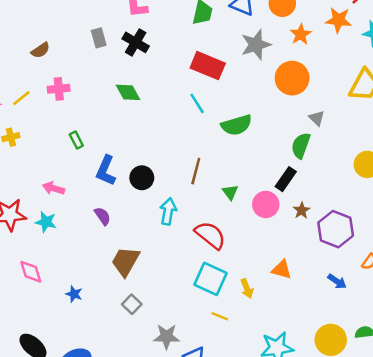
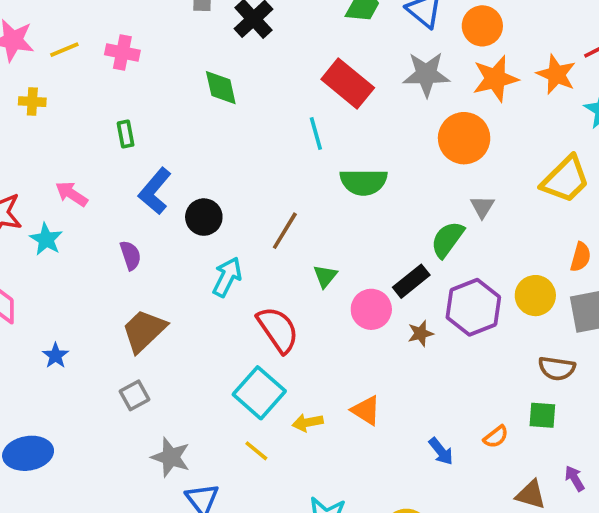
orange star: (301, 34) -> (495, 79), size x1.4
purple hexagon: (336, 229) -> (473, 307), moved
yellow arrow: (247, 288) -> (308, 422), turned 84

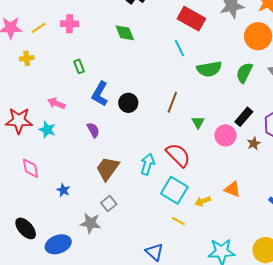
green semicircle: (447, 239) -> (244, 73), moved
cyan arrow: (227, 277) -> (147, 164), moved
gray star: (171, 457) -> (90, 223), moved

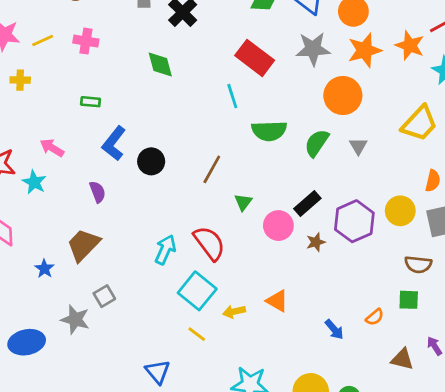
green rectangle: (79, 66) -> (91, 102), turned -72
brown trapezoid: (108, 169) -> (83, 245), moved

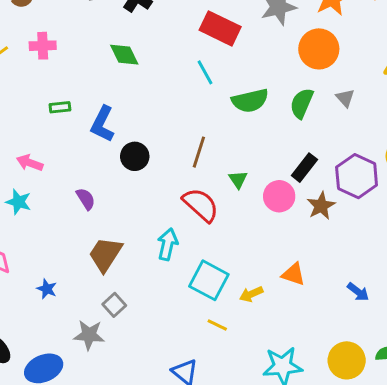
blue L-shape: (114, 143) -> (103, 124), moved
brown star: (316, 242) -> (321, 206), size x1.4
red semicircle: (209, 243) -> (201, 205), moved
brown trapezoid: (83, 245) -> (105, 254), moved

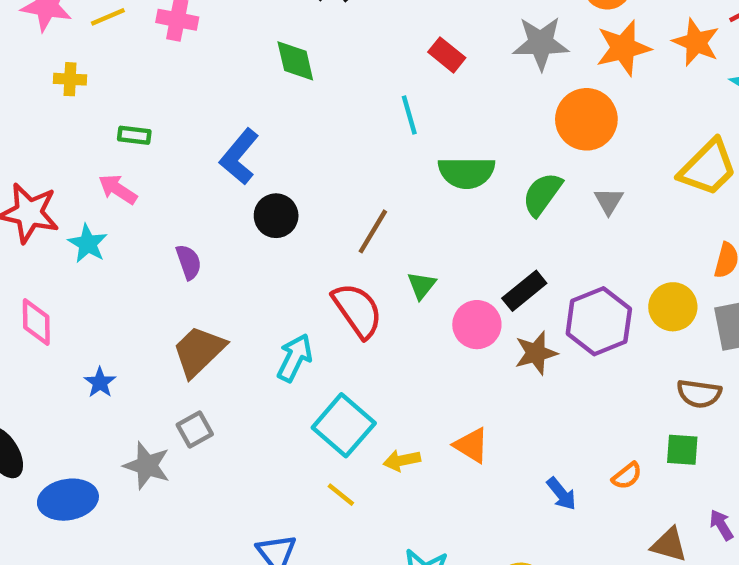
red rectangle: (220, 28) -> (447, 55), size x0.6
green rectangle: (60, 107) -> (134, 135), moved

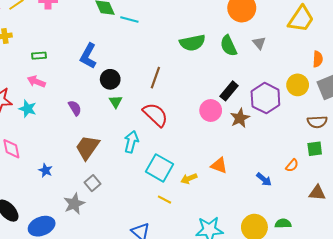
cyan line: (409, 115) -> (129, 20), moved, turned -48
green semicircle: (542, 194) -> (229, 46), turned -50
green triangle: (422, 285) -> (116, 102), moved
gray star: (147, 466) -> (74, 204), turned -30

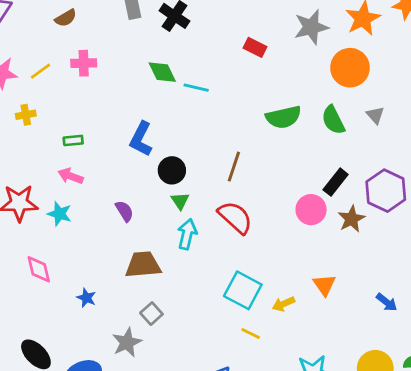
cyan arrow: (131, 142) -> (187, 234), moved
brown trapezoid: (87, 147) -> (143, 265), turned 52
orange triangle: (219, 166) -> (324, 285), turned 36

